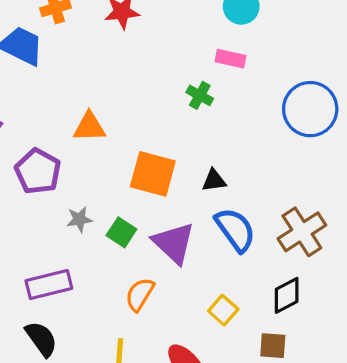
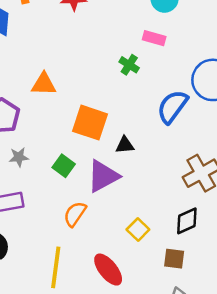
black triangle: (214, 180) -> (125, 145), moved
gray star: (79, 219) -> (19, 157), moved
blue semicircle: (235, 230) -> (172, 107), moved, turned -111
purple triangle: (174, 243) -> (103, 176), turned 45

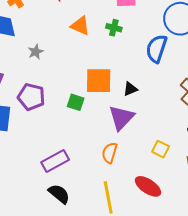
orange triangle: (44, 84) -> (80, 26), moved, turned 40
gray star: (19, 157) -> (36, 52), moved
green square: (64, 166) -> (76, 102), moved

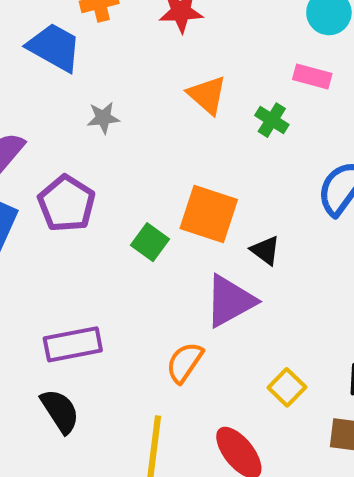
black triangle: (130, 89) -> (265, 250), turned 42

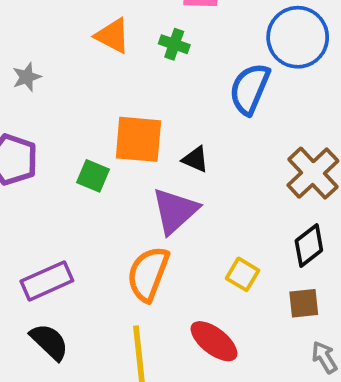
orange semicircle: (185, 362) -> (148, 274), size x1.4

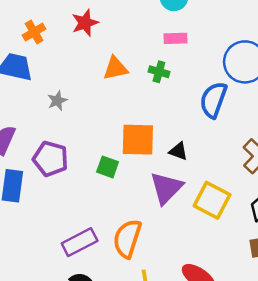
orange triangle: (113, 36) -> (116, 68), turned -36
orange semicircle: (148, 274) -> (127, 239), moved
yellow square: (243, 274) -> (212, 200), moved, size x1.6

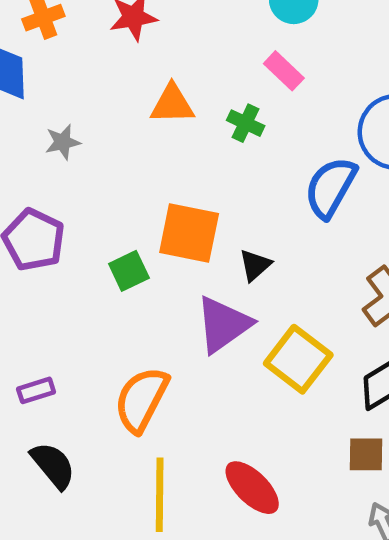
pink rectangle: (175, 38) -> (284, 71), turned 35
black triangle: (178, 151) -> (255, 265), turned 48
green square: (108, 167) -> (129, 271), turned 35
purple rectangle: (80, 242) -> (36, 390), moved, size x0.6

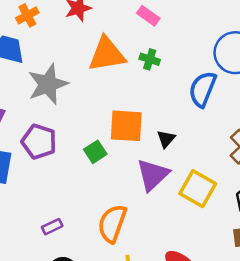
pink rectangle: (284, 71) -> (148, 16), moved
orange triangle: (172, 104) -> (107, 54), size x1.5
gray star: (63, 142) -> (48, 84), size x2.0

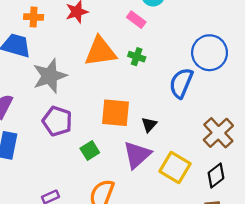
orange cross: (27, 15) -> (34, 17), turned 30
purple pentagon: (39, 142) -> (57, 121), moved
green square: (95, 152) -> (90, 151), moved

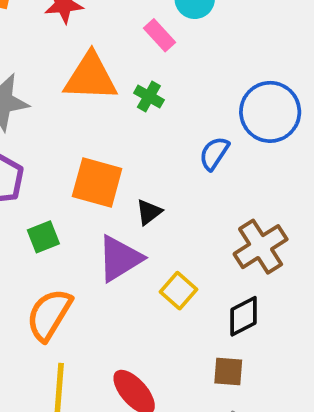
blue semicircle: (181, 83) -> (214, 153), size x0.7
yellow square: (175, 167) -> (179, 291), size x0.7

